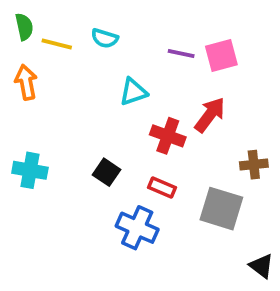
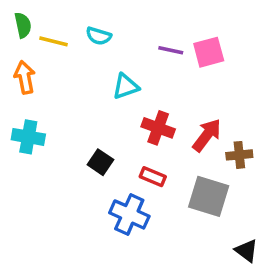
red arrow: (210, 115) -> (207, 135), moved
cyan cross: (30, 170) -> (28, 137), moved

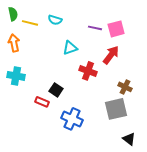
red arrow: (207, 135) -> (111, 55), moved
brown cross: (239, 155) -> (125, 87), moved, turned 32
red rectangle: (153, 177) -> (42, 102), moved
gray square: (209, 196) -> (116, 109), turned -30
black triangle: (247, 251) -> (129, 139), moved

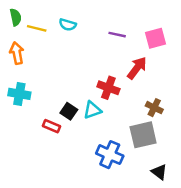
pink square: (116, 29) -> (155, 38), moved
cyan triangle: (70, 48) -> (92, 110), moved
blue cross: (72, 119) -> (110, 155), moved

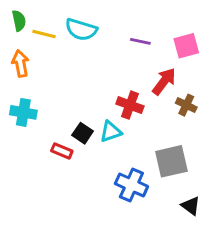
cyan semicircle: (68, 25) -> (81, 30), size x1.5
brown cross: (154, 108) -> (186, 105), moved

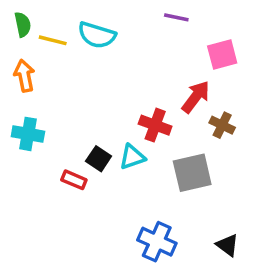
purple line: (140, 41) -> (176, 17), moved
gray square: (171, 161) -> (192, 173), moved
blue cross: (131, 185) -> (157, 242), moved

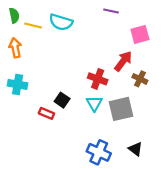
cyan triangle: (132, 157) -> (94, 103), moved, turned -42
black triangle: (227, 245) -> (135, 149), moved

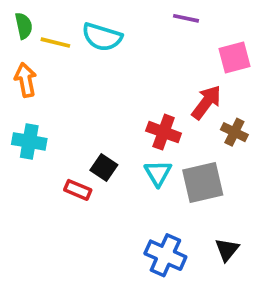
black triangle: (135, 149) -> (227, 250), turned 32

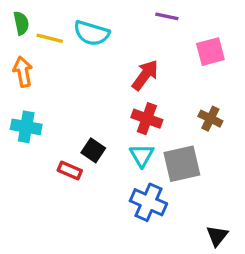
red arrow: (206, 102) -> (145, 75), moved
black triangle: (227, 250) -> (217, 236), moved
blue cross: (165, 255) -> (148, 202), moved

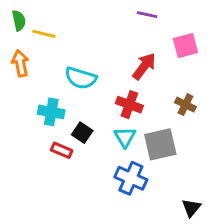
cyan semicircle: (92, 33) -> (81, 78), moved
red arrow: (145, 75) -> (144, 66), moved
cyan cross: (26, 127) -> (51, 112), moved

